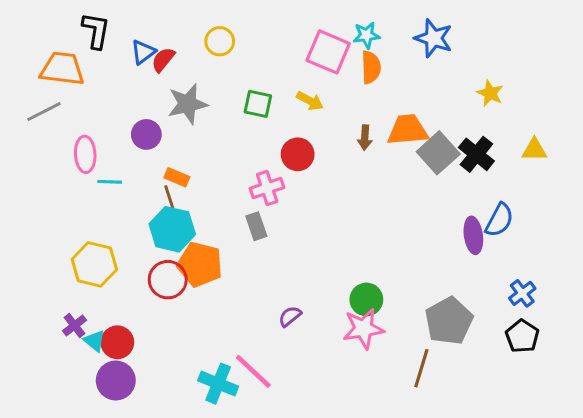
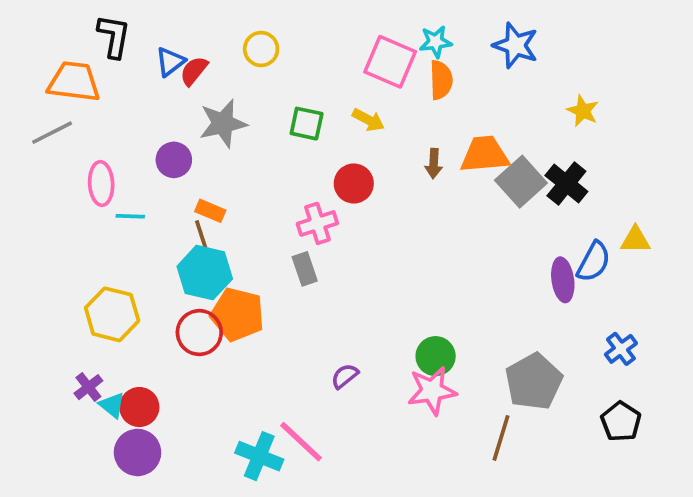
yellow triangle: (534, 150) -> (635, 240), moved
black pentagon: (522, 336) -> (621, 422), moved

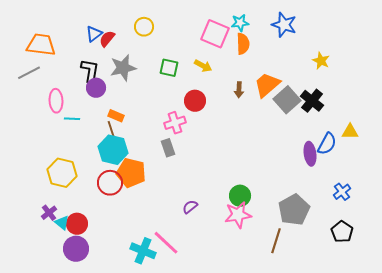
black L-shape: (114, 36) -> (90, 71), moved
orange trapezoid: (485, 154) -> (267, 85), turned -36

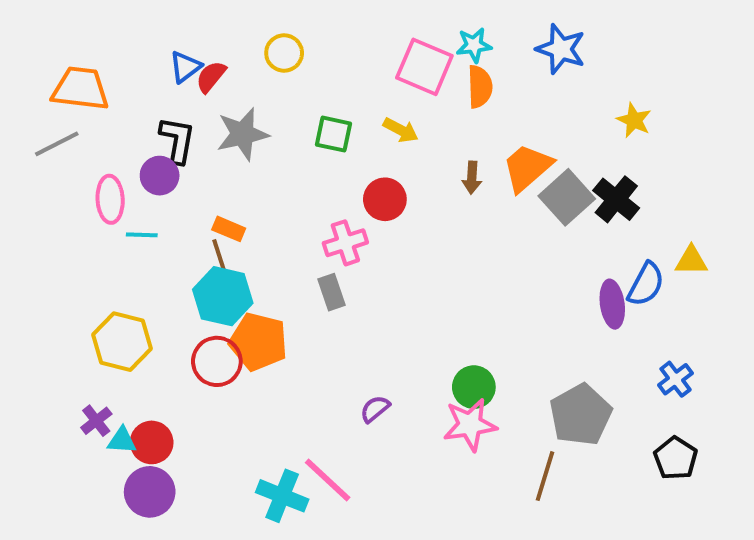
purple circle: (96, 88) -> (160, 176), moved
cyan triangle: (62, 223) -> (122, 440), turned -35

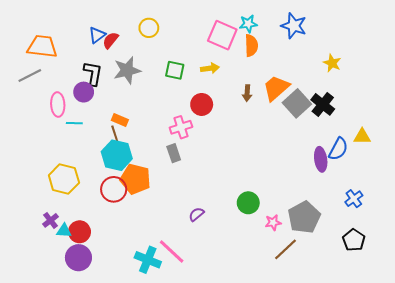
yellow arrow: (401, 130) -> (210, 68), turned -36
pink star: (470, 425) -> (273, 222), moved, size x0.6
brown line: (545, 476) -> (285, 249), turned 30

